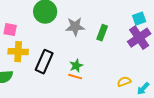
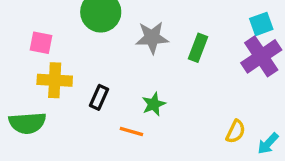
black rectangle: (44, 62) -> (99, 97), size x0.6
orange line: (75, 77) -> (131, 131), moved
yellow semicircle: (124, 82) -> (236, 131), turned 136

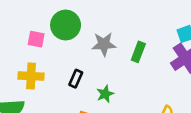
pink square: (41, 43) -> (36, 39), moved
black rectangle: (99, 97) -> (76, 79), moved

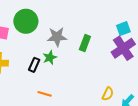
green star: (105, 94) -> (50, 58), moved

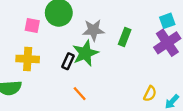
green star: (50, 58) -> (85, 53), size x1.6
orange line: (45, 94) -> (80, 94), turned 32

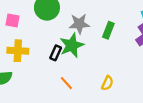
pink square: (32, 25) -> (12, 21), moved
yellow semicircle: (150, 94) -> (107, 83), moved

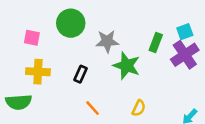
green rectangle: (108, 30) -> (156, 43), moved
green star: (72, 45) -> (127, 66), moved, turned -30

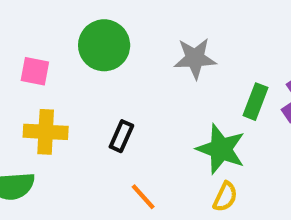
gray star: (107, 41) -> (195, 58), moved
green rectangle: (156, 43) -> (256, 102), moved
green star: (127, 66) -> (221, 149), moved

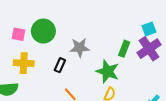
green circle: (104, 45) -> (43, 31), moved
gray star: (195, 58) -> (80, 48), moved

